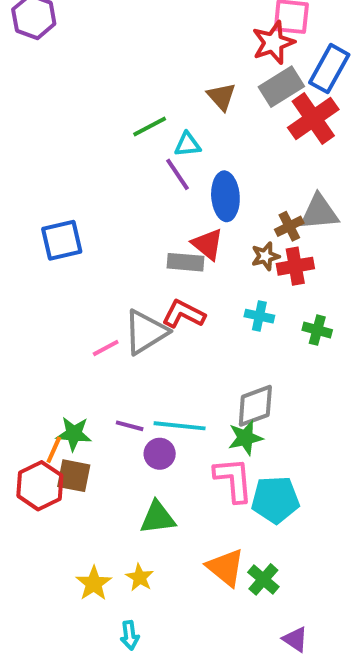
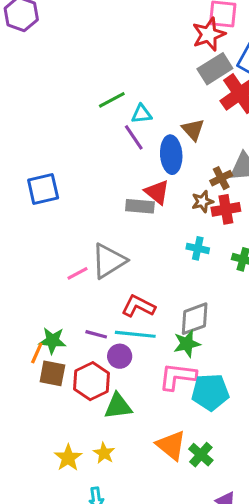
brown triangle: (221, 97) -> (193, 130), moved
red L-shape: (184, 314) -> (138, 306), moved
pink L-shape: (233, 480) -> (177, 377), turned -78
red hexagon: (40, 486) -> (92, 381), moved

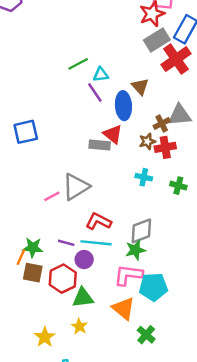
orange triangle: (171, 445) -> (123, 308), moved
yellow star: (104, 453) -> (79, 326), moved

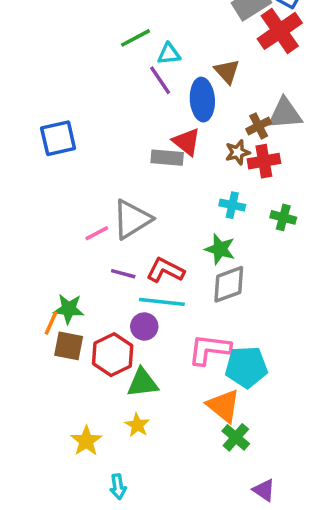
purple line: (66, 243) -> (123, 274), moved
green star: (135, 250) -> (220, 249), moved, turned 30
orange triangle: (123, 308) -> (223, 406), moved

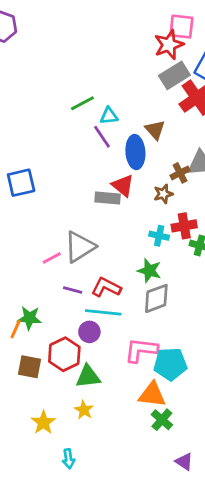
red cross: (264, 161) -> (184, 226), moved
brown square: (69, 346) -> (29, 367), moved
orange triangle: (223, 406) -> (152, 395), turned -32

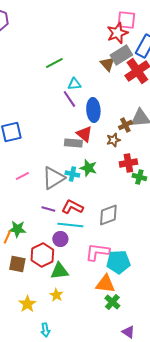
green line: (82, 103) -> (54, 63), moved
brown triangle: (155, 130) -> (107, 64), moved
cyan cross: (159, 236) -> (72, 174), moved
pink line: (52, 258) -> (22, 176), moved
green star: (149, 271) -> (88, 168), moved

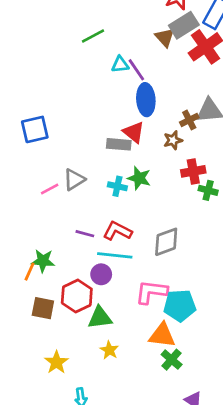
purple line: (69, 99) -> (136, 70), moved
gray triangle: (53, 178) -> (74, 180), moved, size x0.7
yellow star: (56, 295) -> (109, 350), moved

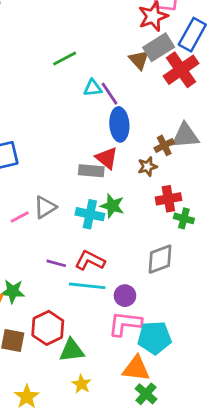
cyan cross: (117, 186) -> (90, 214), size x1.4
gray diamond: (166, 242) -> (160, 259), moved
purple circle: (101, 274) -> (125, 296), moved

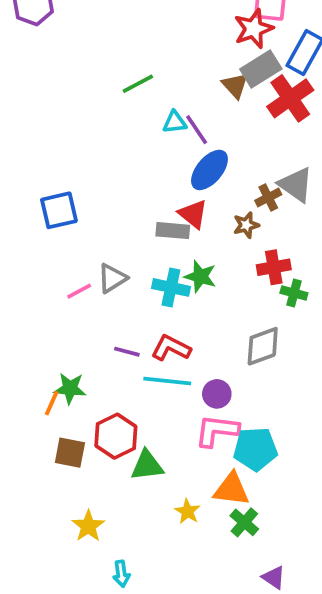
blue ellipse: (119, 124) -> (209, 170), turned 44
gray triangle: (185, 136) -> (296, 185), turned 40
yellow star: (81, 384) -> (187, 511), moved

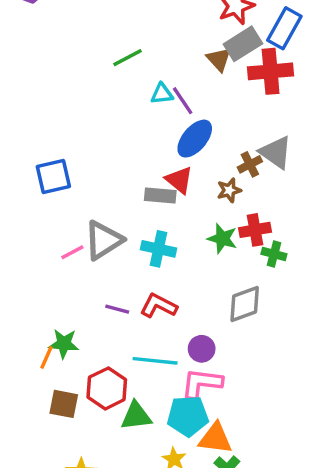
red cross: (290, 98) -> (271, 71), turned 30
green star: (200, 276) -> (222, 239), moved
gray triangle: (112, 278) -> (103, 240), size x1.4
cyan line: (167, 381) -> (155, 361), moved
cyan pentagon: (255, 449) -> (188, 416), moved

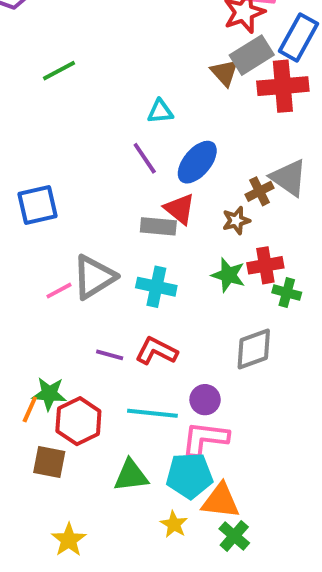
green line: (127, 58) -> (59, 71), moved
purple line: (183, 101) -> (145, 158), moved
red hexagon: (107, 388) -> (78, 421), moved

